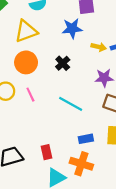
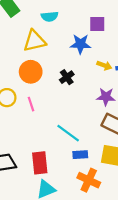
cyan line: (71, 104) -> (68, 133), moved
red rectangle: (47, 152) -> (40, 163), size x1.5
orange cross: (81, 164) -> (89, 180), moved

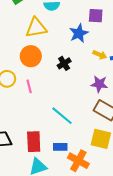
blue star: (80, 44) -> (79, 33), turned -30
blue rectangle: (80, 155) -> (60, 147), moved

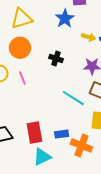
black cross: (64, 63) -> (56, 59), moved, turned -32
cyan line: (62, 116) -> (73, 98), moved

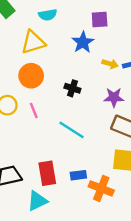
cyan line: (73, 98) -> (71, 130), moved
cyan triangle: (42, 157) -> (37, 201), moved

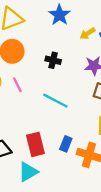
yellow arrow: (110, 64) -> (88, 33), turned 136
blue rectangle: (78, 175) -> (66, 144), turned -56

